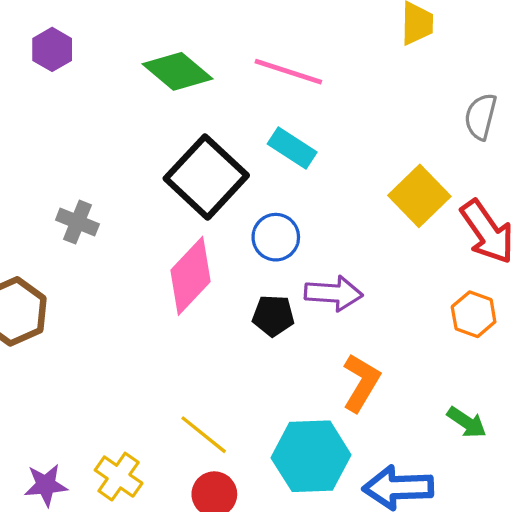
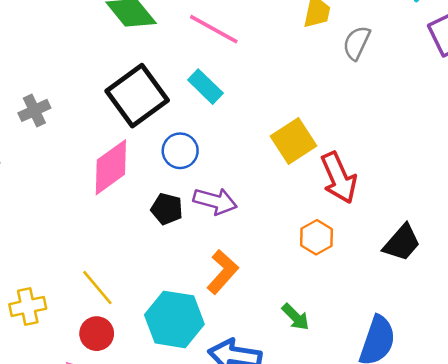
gray semicircle: (481, 117) -> (357, 43), moved
gray cross: (77, 222) -> (34, 110), turned 32
yellow cross: (119, 477) -> (28, 306), turned 32

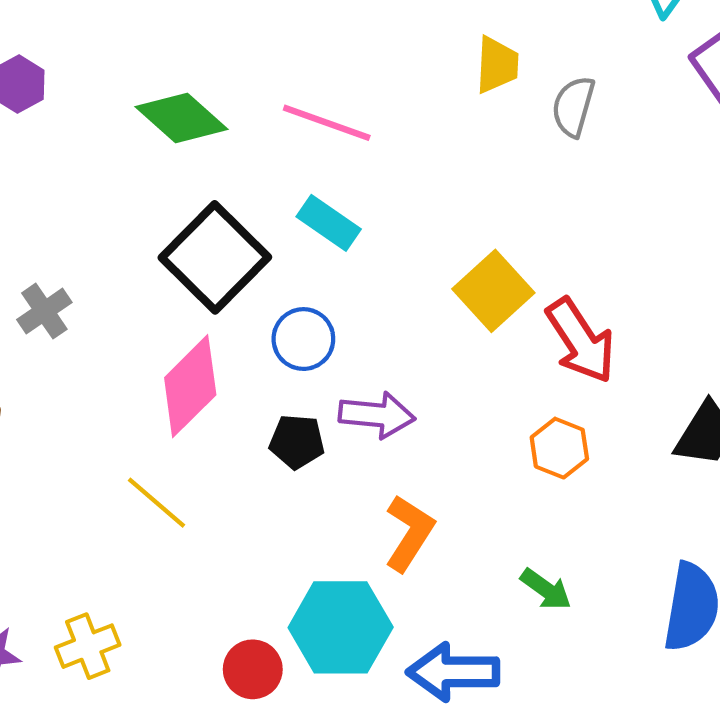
yellow line: (97, 288) -> (157, 503), moved
red circle: (97, 334) -> (253, 669), moved

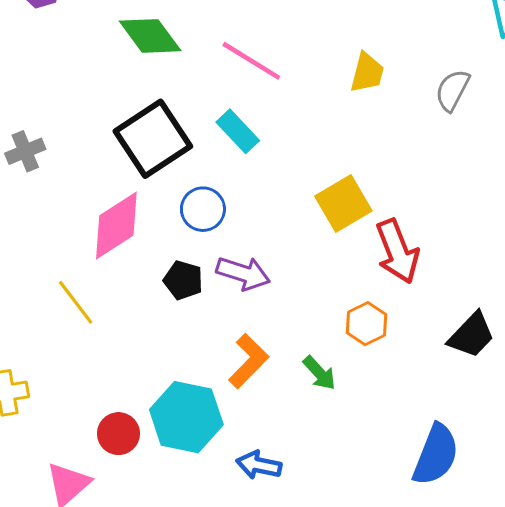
yellow trapezoid: (497, 65) -> (367, 73), moved
gray semicircle: (573, 106) -> (452, 90), moved
green arrow: (546, 589) -> (319, 373), moved
blue arrow: (453, 672) -> (259, 465), size x0.7

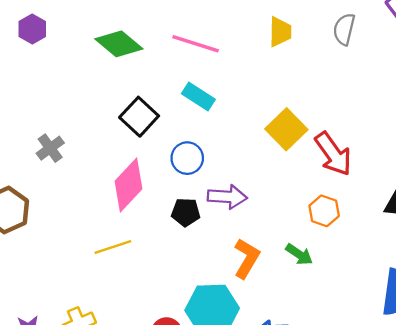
black square: (153, 139) -> (139, 117), size x0.7
yellow line: (76, 302) -> (113, 247), turned -57

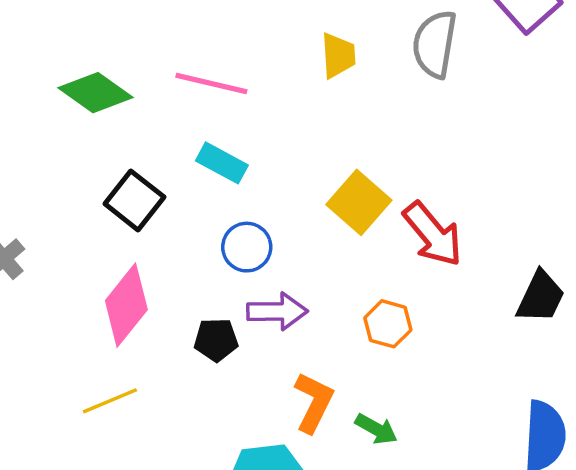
gray semicircle: (344, 29) -> (435, 44), size x1.4
blue circle: (187, 158) -> (247, 247), moved
orange hexagon: (324, 211) -> (388, 324), moved
green arrow: (299, 254) -> (376, 429), moved

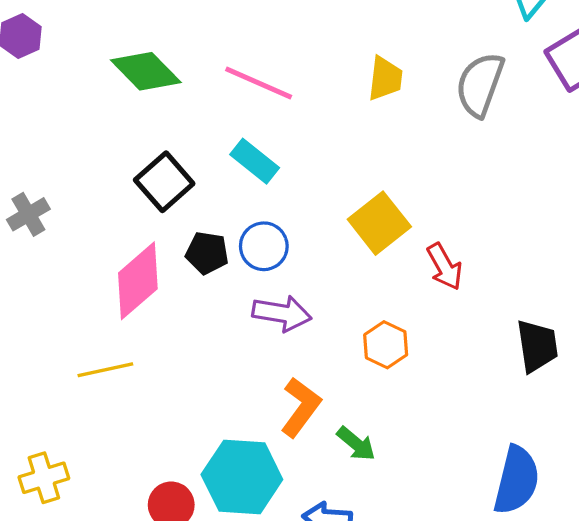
red arrow: (433, 234) -> (445, 267), size x0.7
black trapezoid: (541, 297) -> (537, 346), turned -44
black pentagon: (216, 340) -> (207, 253), moved

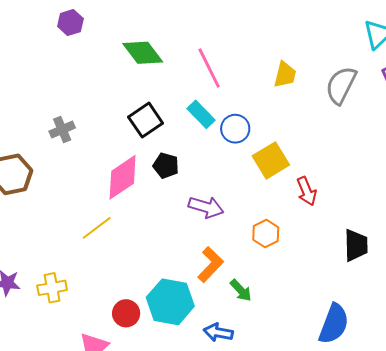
pink line: (259, 83) -> (209, 68), turned 33
blue circle: (264, 246) -> (235, 129), moved
yellow line: (105, 370) -> (97, 228), turned -32

